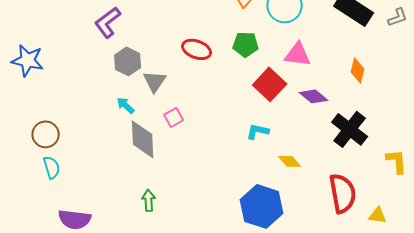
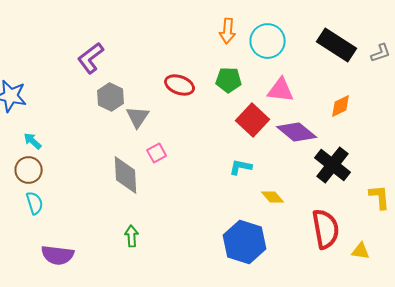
orange diamond: (358, 70) -> (341, 106), turned 50
purple diamond: (314, 96) -> (297, 132), size x1.4
cyan arrow: (126, 105) -> (33, 141), moved

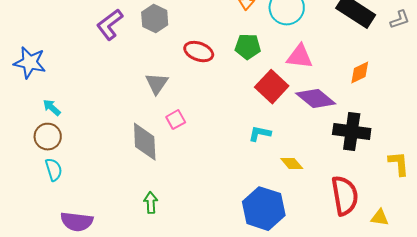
gray hexagon: (111, 97) -> (155, 19), moved
black cross: (333, 165) -> (352, 132), turned -30

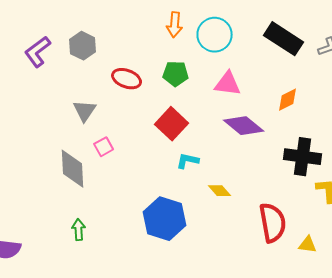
red square: (272, 87) -> (172, 124), moved
black cross: (352, 132) -> (303, 157), moved
blue hexagon: (264, 209) -> (165, 219), moved

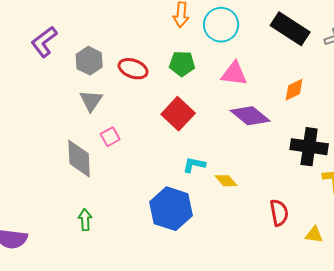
gray hexagon: (83, 46) -> (89, 61), moved
cyan L-shape: (188, 161) -> (194, 165), moved
red semicircle: (273, 223) -> (279, 213), size x0.7

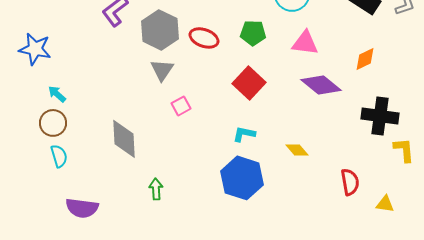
gray hexagon: (89, 61) -> (160, 30), size x1.4
gray diamond: (79, 159) -> (124, 139), moved
cyan L-shape: (194, 165) -> (244, 134), moved

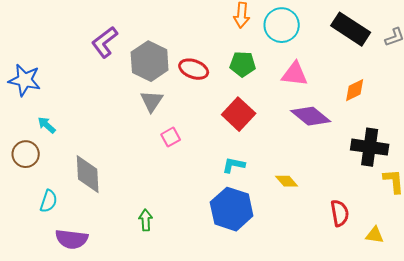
brown circle: (53, 123) -> (26, 154), moved
gray diamond: (124, 139) -> (88, 174), moved
cyan semicircle: (59, 156) -> (49, 201), moved, turned 35

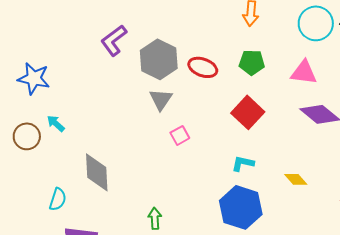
cyan circle: (282, 25) -> (316, 23), moved
brown circle: (26, 154) -> (27, 136), moved

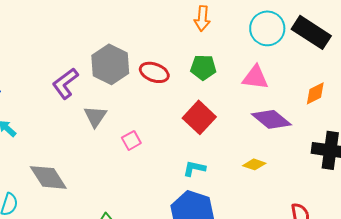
purple L-shape: (114, 40) -> (65, 83), moved
gray triangle: (161, 99) -> (95, 116), moved
gray diamond: (97, 172) -> (48, 177), turned -30
yellow diamond: (296, 179) -> (254, 164), moved, turned -30

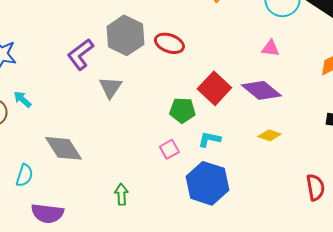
green pentagon: (203, 67) -> (182, 110), moved
pink triangle: (255, 77) -> (270, 48), size x0.7
purple diamond: (271, 119) -> (261, 90), moved
pink square: (131, 140) -> (169, 149), moved

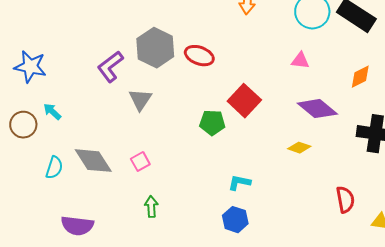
purple diamond: (261, 90) -> (317, 109), moved
cyan L-shape: (209, 139) -> (239, 183), moved
pink square: (169, 149) -> (140, 162), moved
cyan semicircle: (24, 175) -> (54, 168), moved
blue hexagon: (207, 183) -> (235, 220), moved, size x0.6

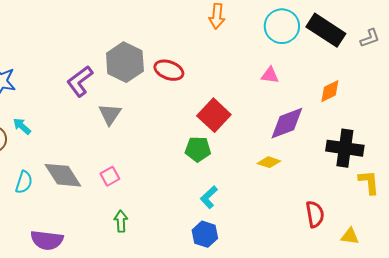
purple diamond: (317, 109) -> (287, 123), turned -60
green pentagon: (212, 123) -> (198, 149), moved
cyan L-shape: (239, 183) -> (209, 197), turned -55

